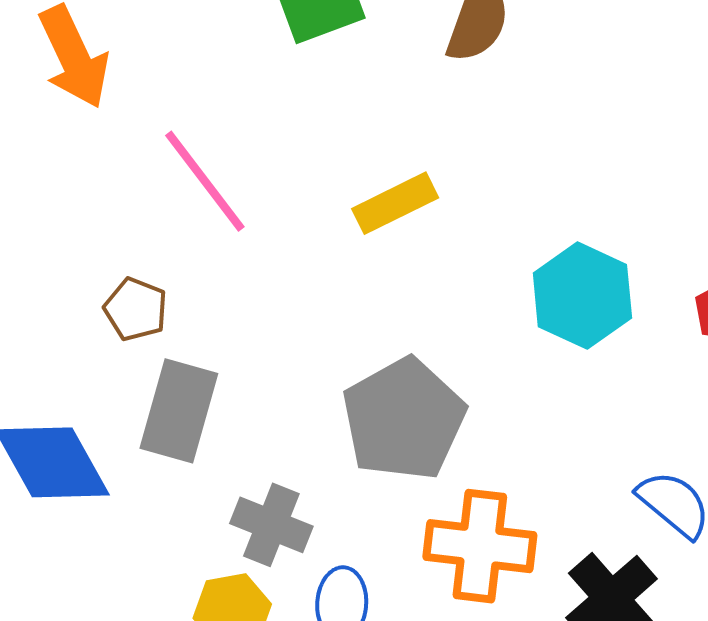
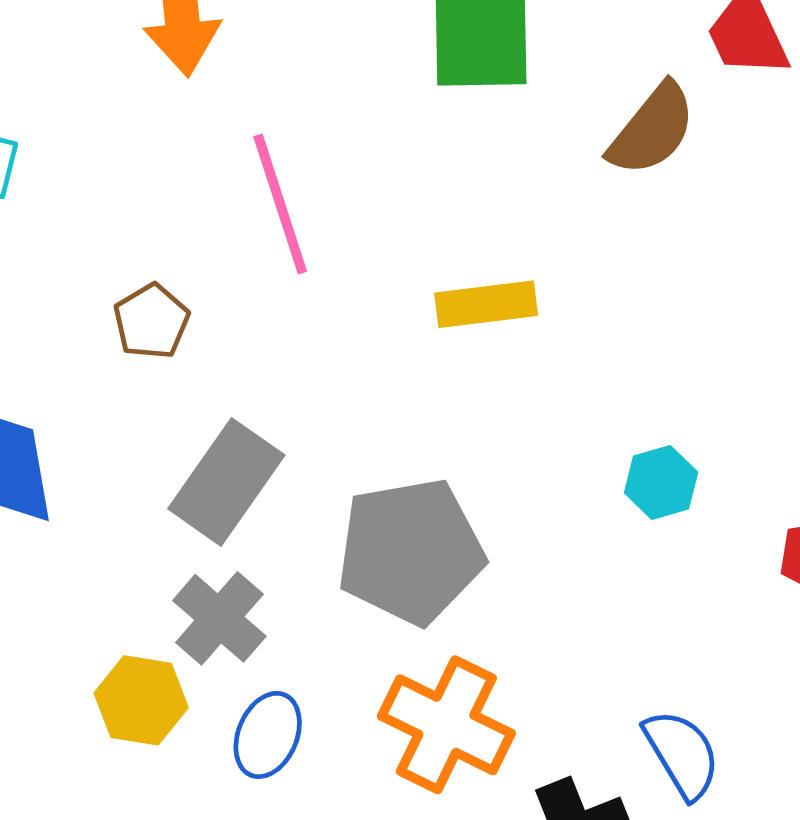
cyan hexagon: (582, 296) -> (661, 482), size x0.6
gray rectangle: (179, 411) -> (226, 482), moved

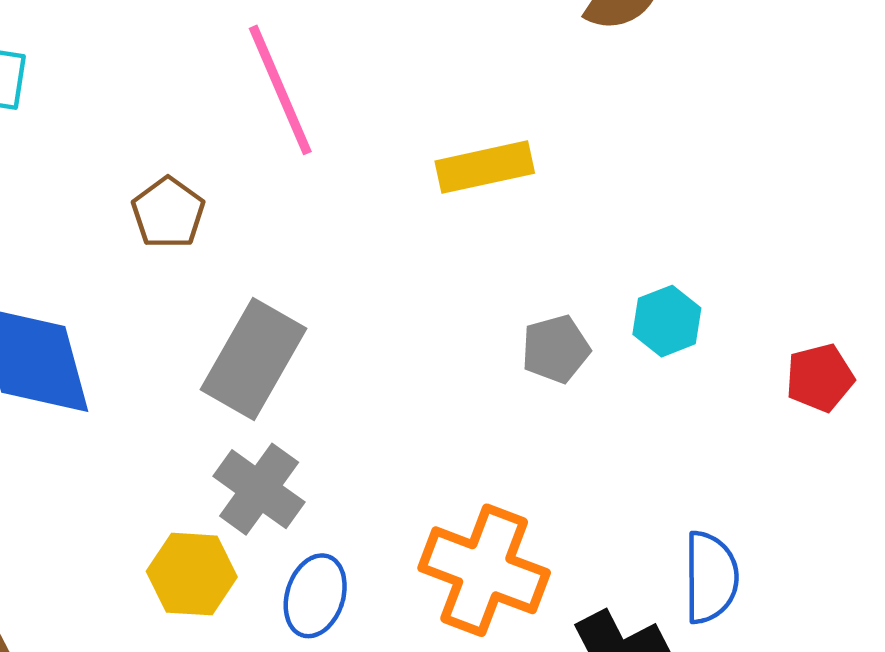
gray pentagon: (411, 551) -> (556, 349), moved, size x0.5
blue semicircle: (682, 754) -> (711, 577), turned 36

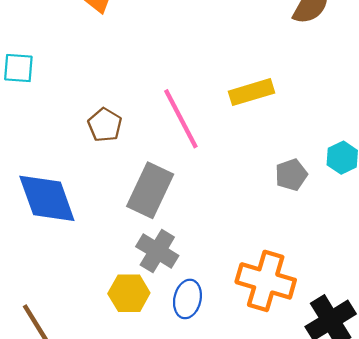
pink line: (280, 90) -> (181, 119), moved

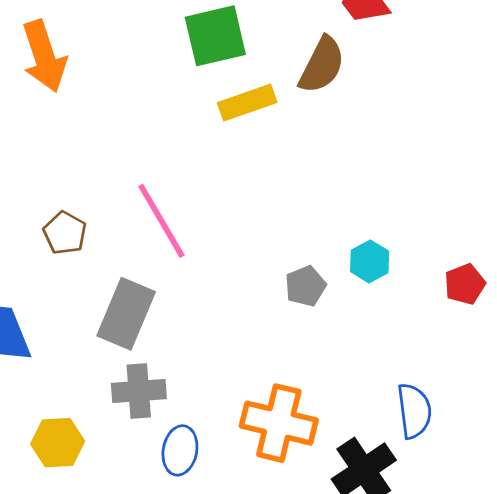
yellow rectangle: (252, 92) -> (247, 103), moved
gray cross: (157, 251) -> (139, 391), turned -33
yellow hexagon: (129, 293) -> (58, 443), moved

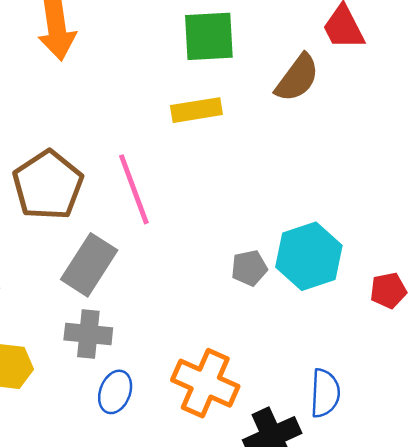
yellow rectangle: (247, 103) -> (196, 110), moved
brown pentagon: (65, 233) -> (48, 185), size x1.8
cyan hexagon: (370, 261) -> (309, 256), size x1.8

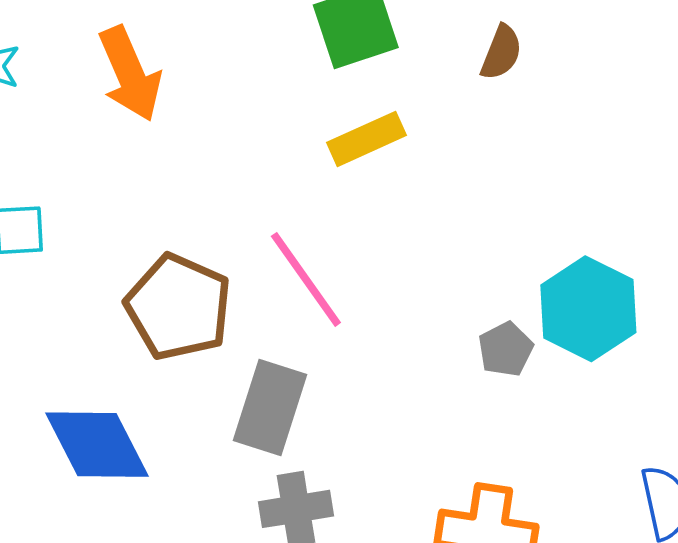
brown semicircle: (297, 78) -> (501, 52), size x0.7

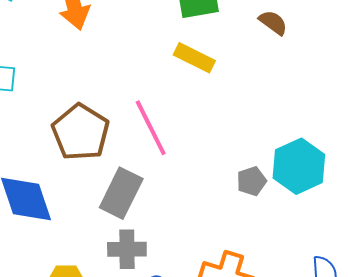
brown semicircle: (501, 52) -> (273, 23), turned -84
yellow rectangle: (366, 139) -> (194, 58), turned 42

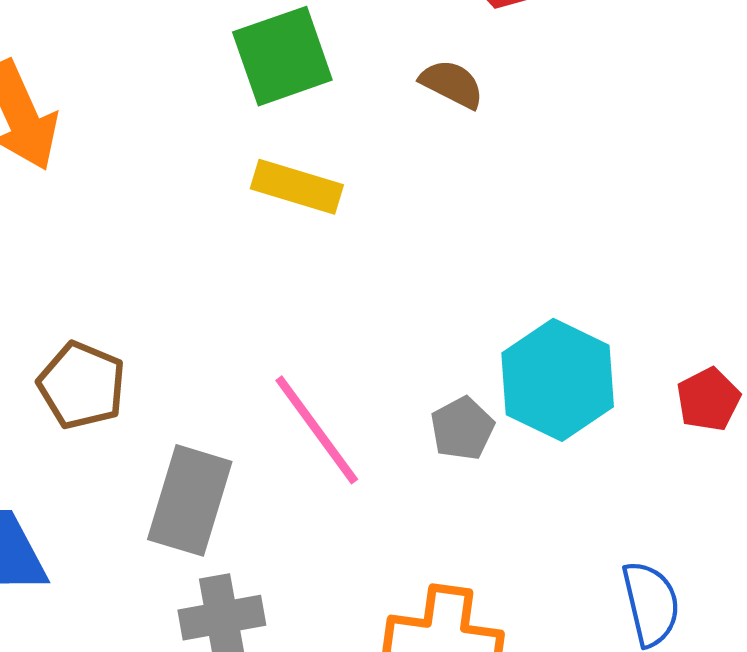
pink line: (151, 128) -> (317, 430), moved
brown pentagon: (81, 132) -> (82, 385), size x0.7

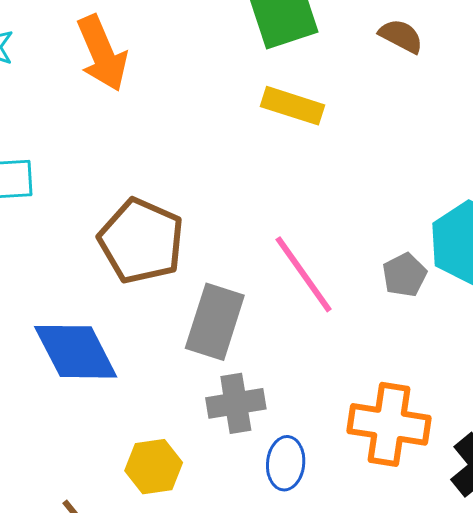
brown pentagon: (82, 385) -> (141, 241), size x1.4

